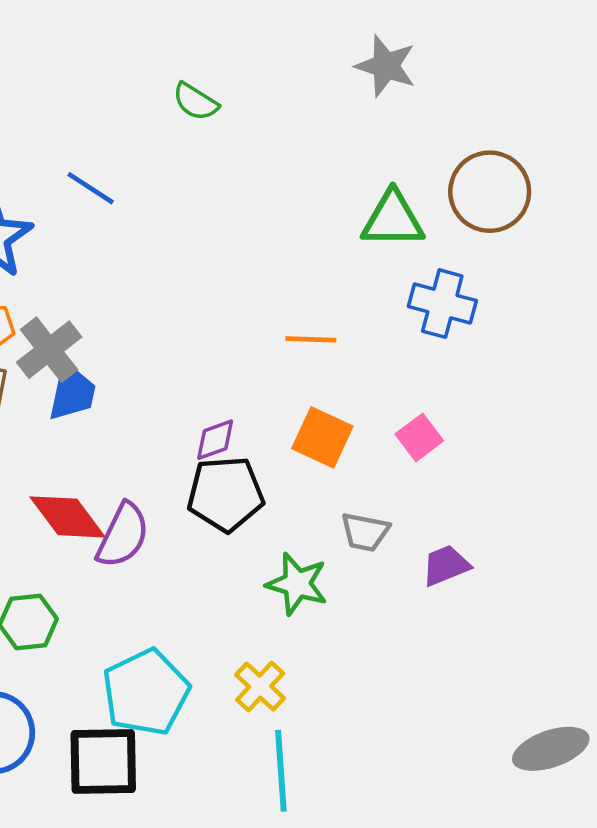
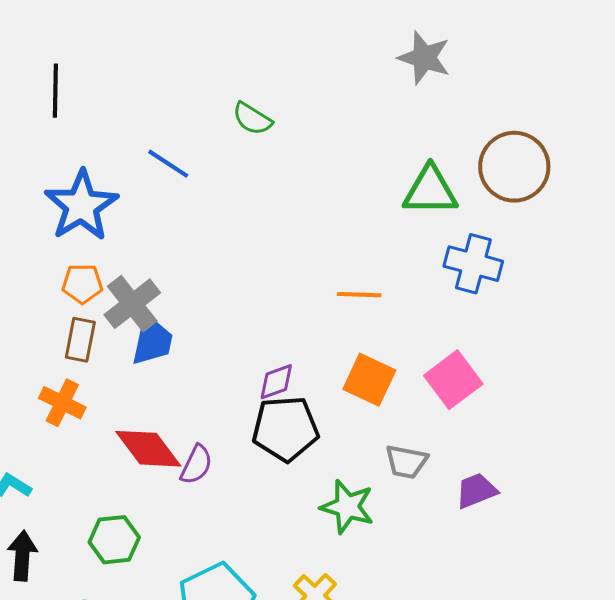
green semicircle: (196, 102) -> (252, 119), moved
pink square: (419, 437) -> (453, 380), size x1.4
purple semicircle: (123, 535) -> (196, 465), size x0.7

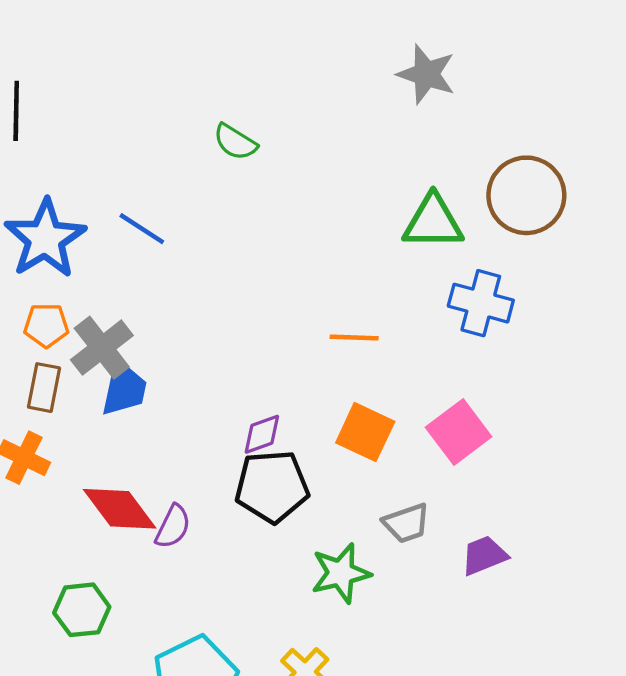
blue line: (168, 164) -> (142, 229), moved
gray trapezoid: (406, 462) -> (406, 523), turned -30
green star: (347, 507) -> (341, 573), turned -30

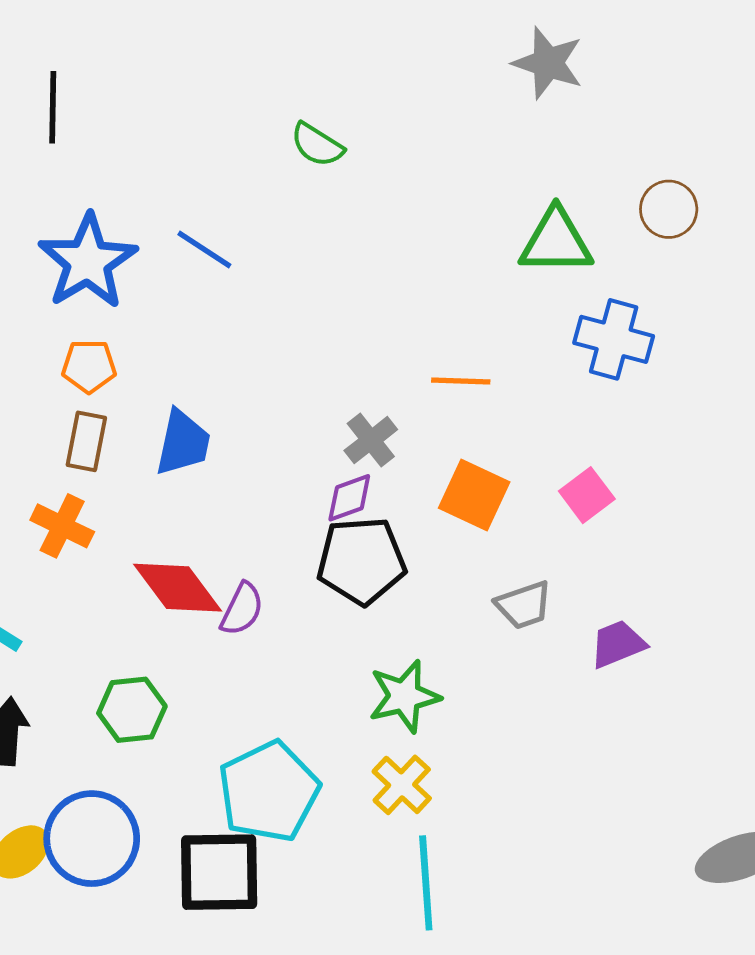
brown circle: (526, 195) -> (669, 209), size x0.6
gray cross: (102, 348) -> (371, 440), moved, size x0.7
pink square: (459, 432) -> (587, 495), size x0.7
green star: (341, 573) -> (404, 696), moved

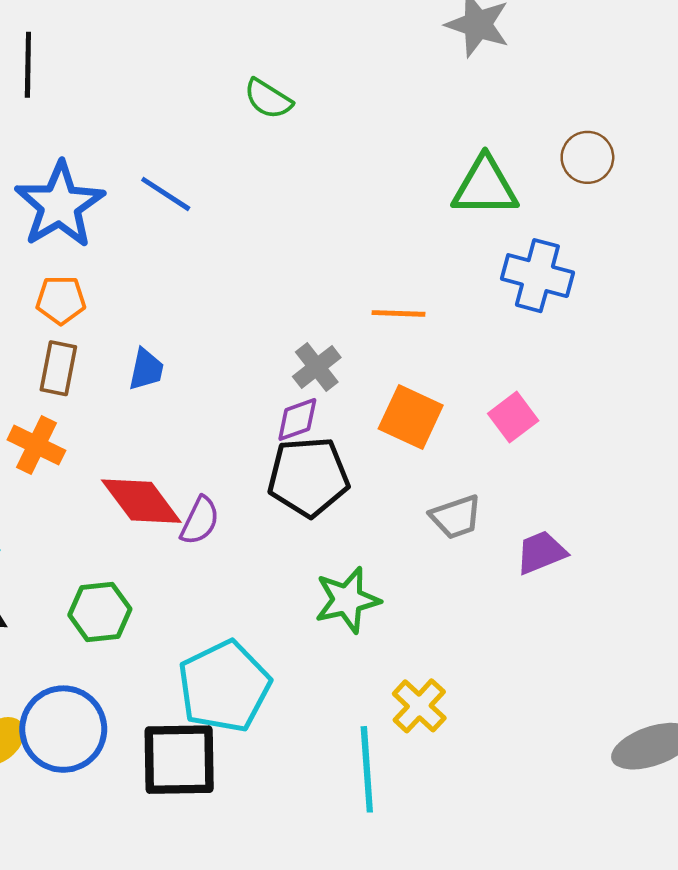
blue trapezoid: (183, 443) -> (146, 369), size x0.7
yellow cross: (402, 785) -> (419, 706), moved

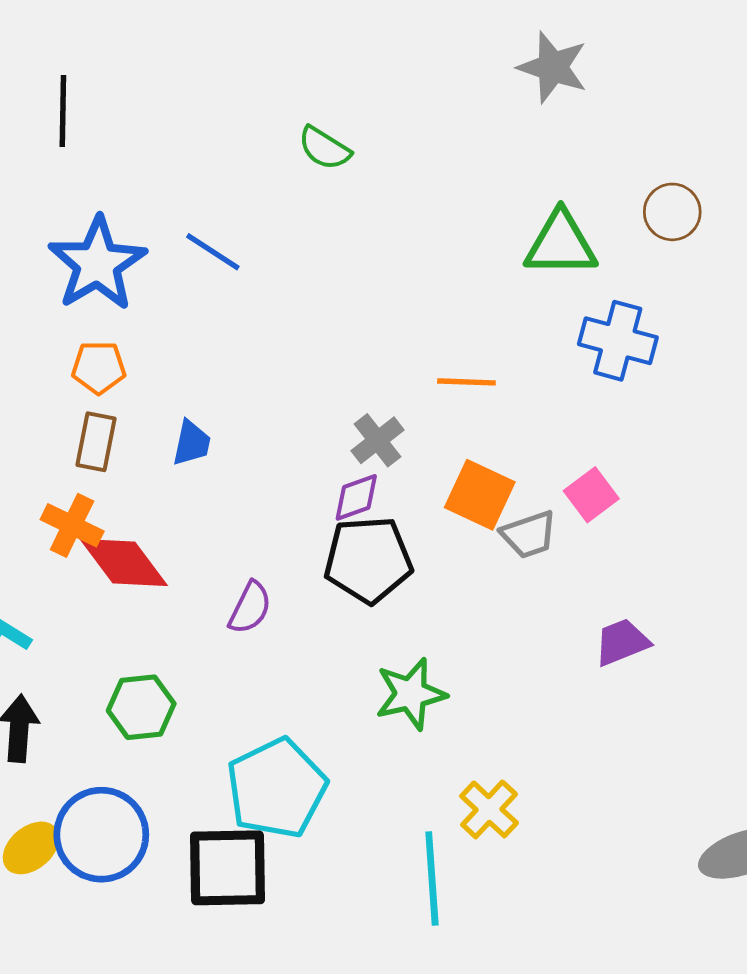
red diamond: (141, 501) -> (124, 562), moved
gray trapezoid: (456, 517) -> (529, 535), moved

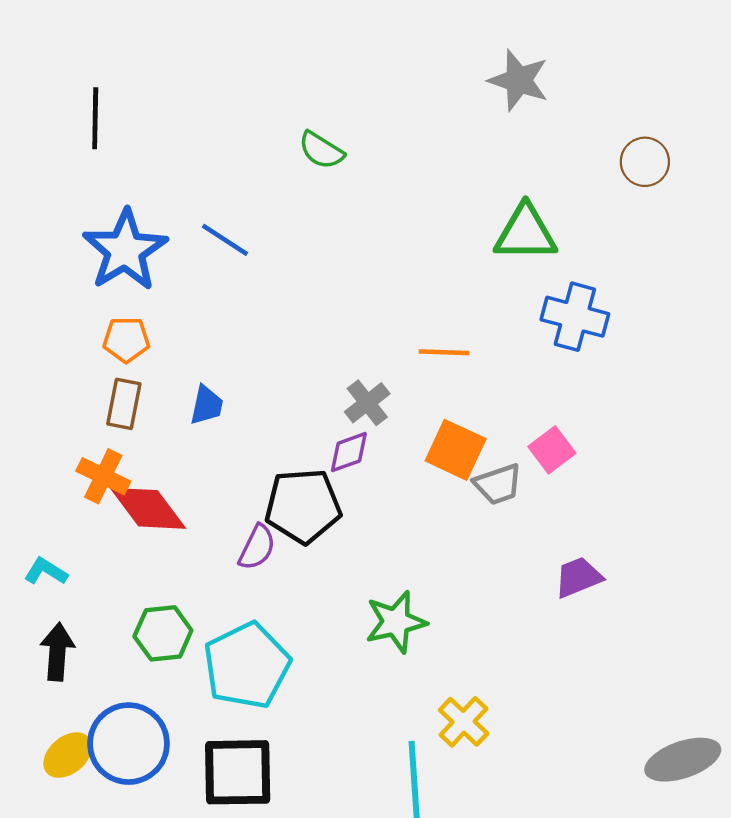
brown circle: (672, 212) -> (645, 162), moved
black pentagon: (368, 560) -> (303, 506), moved
cyan pentagon: (277, 788) -> (247, 666), moved

